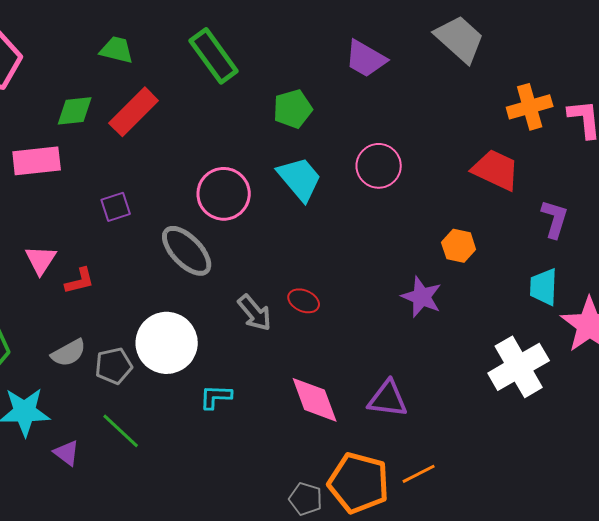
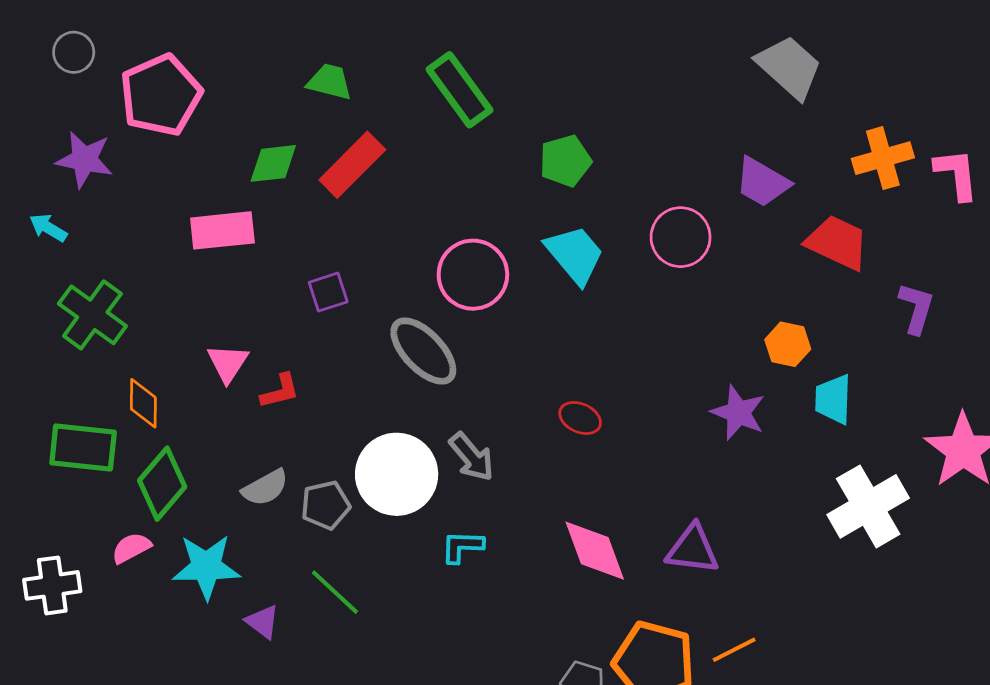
purple trapezoid: (366, 59) -> (762, 182), moved
cyan trapezoid: (544, 287) -> (833, 399), moved
gray arrow: (255, 313) -> (472, 457), moved

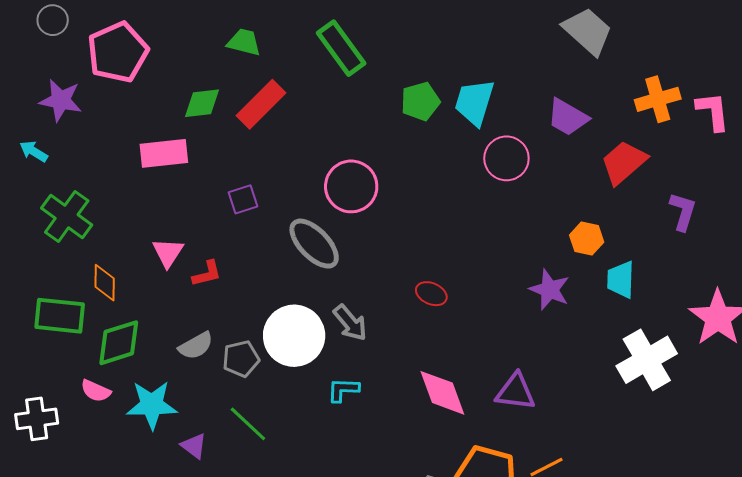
red trapezoid: (837, 242) -> (624, 162), turned -66
cyan trapezoid: (575, 255) -> (474, 102), moved, turned -123
green diamond: (162, 484) -> (119, 343), turned 32
pink semicircle: (131, 548) -> (96, 391), turned -128

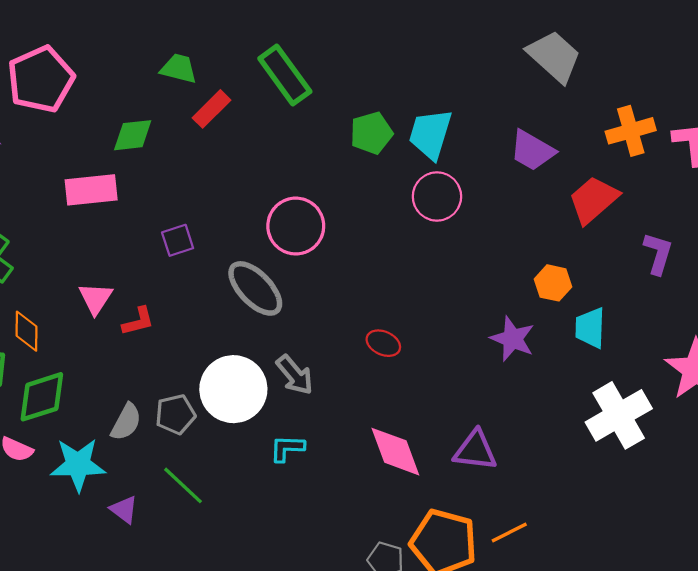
red rectangle: (261, 104) -> (212, 109), moved, size x0.7
pink circle: (506, 158) -> (437, 196), moved
gray semicircle: (196, 346) -> (126, 422), moved, turned -33

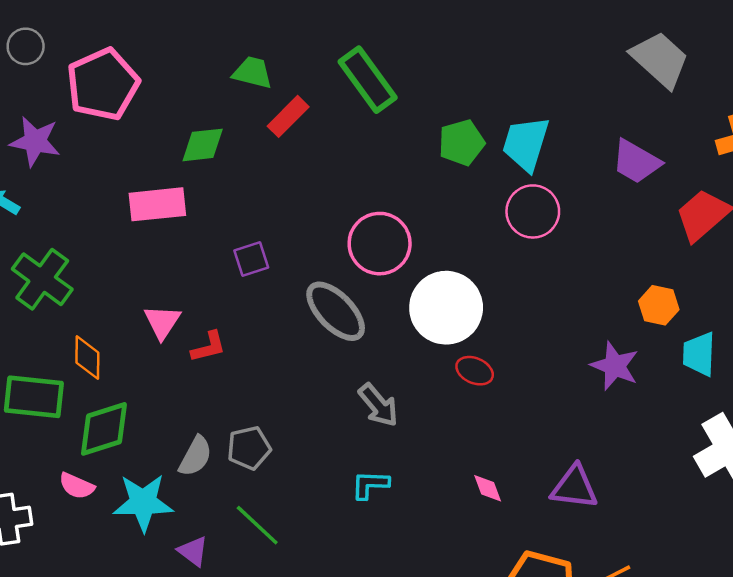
white circle: (233, 389) -> (446, 308), moved
pink diamond: (395, 452) -> (488, 488), size x0.5

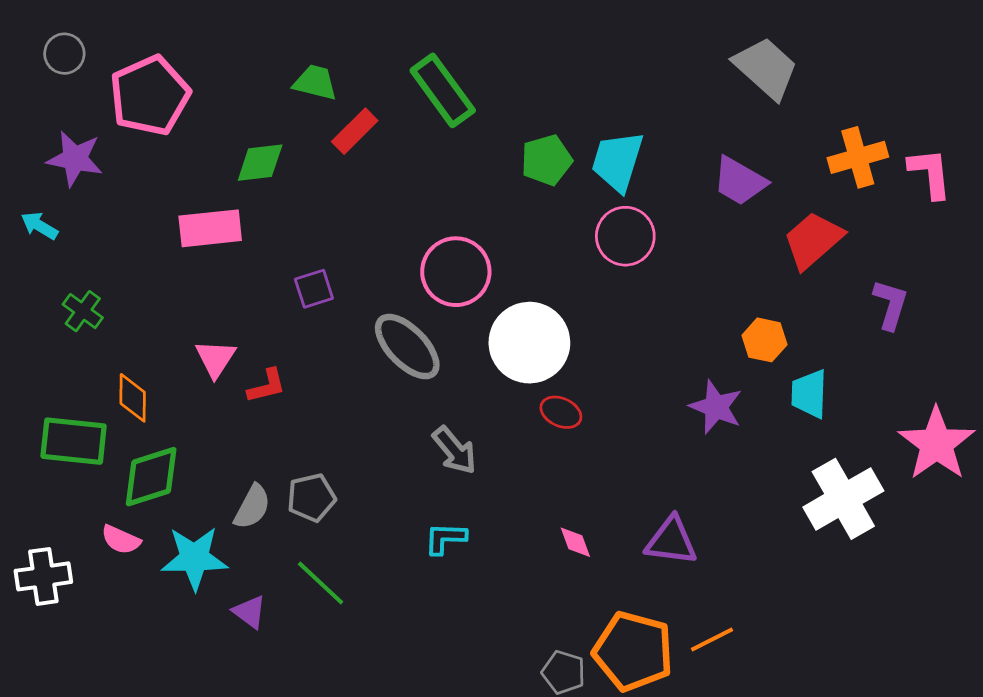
green cross: (42, 279) -> (83, 311), size x0.6

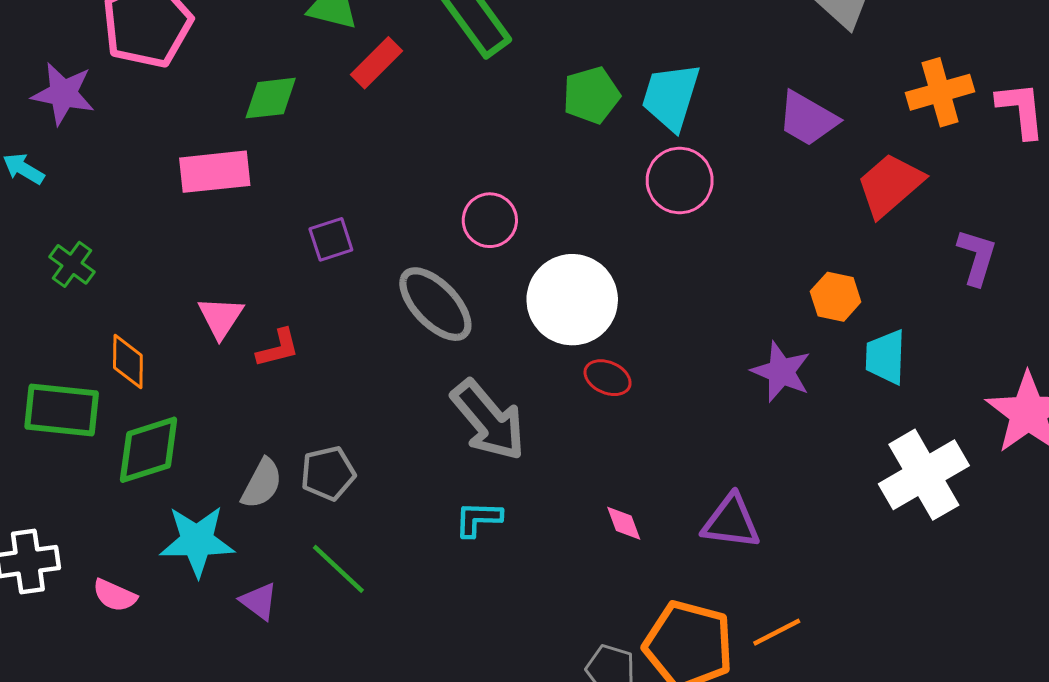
pink circle: (456, 272) -> (490, 220), size x0.7
gray arrow: (455, 450) -> (488, 420), size x1.5
pink semicircle: (121, 540) -> (115, 595), moved

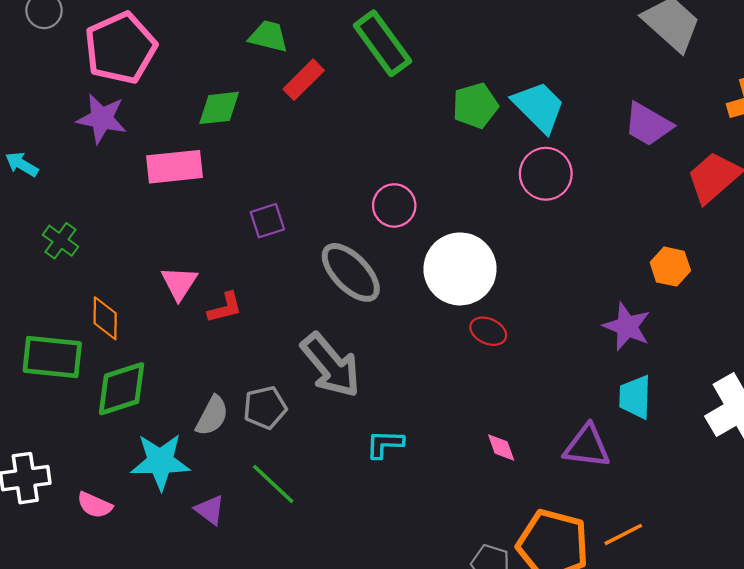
purple star: (63, 94) -> (102, 119), moved
cyan trapezoid: (671, 97) -> (539, 107), turned 118
cyan trapezoid: (886, 357) -> (635, 397), moved
gray arrow: (488, 420) -> (331, 365), moved

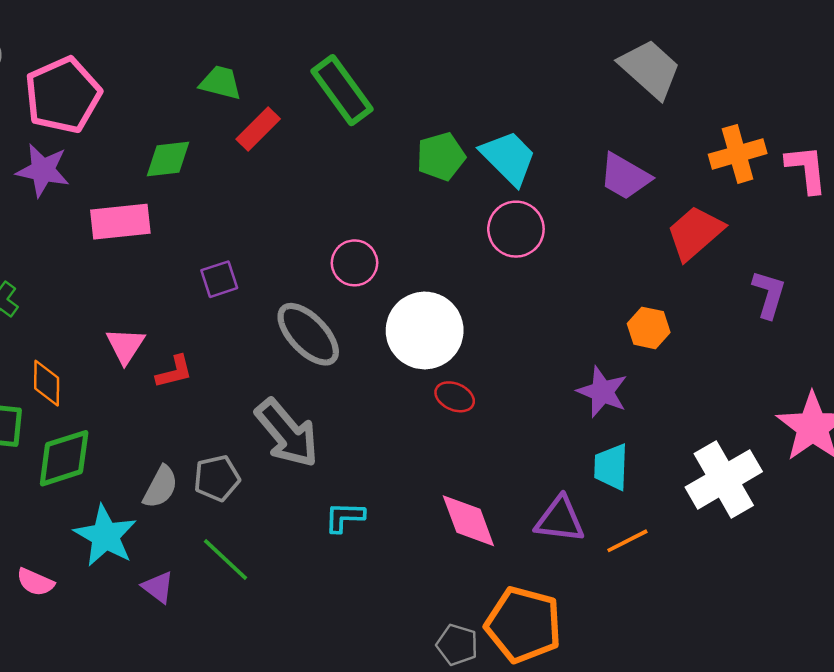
pink diamond: (501, 448) -> (468, 521), size x1.8
cyan star: (160, 462) -> (105, 536), turned 30
orange line: (623, 534) -> (627, 541), moved

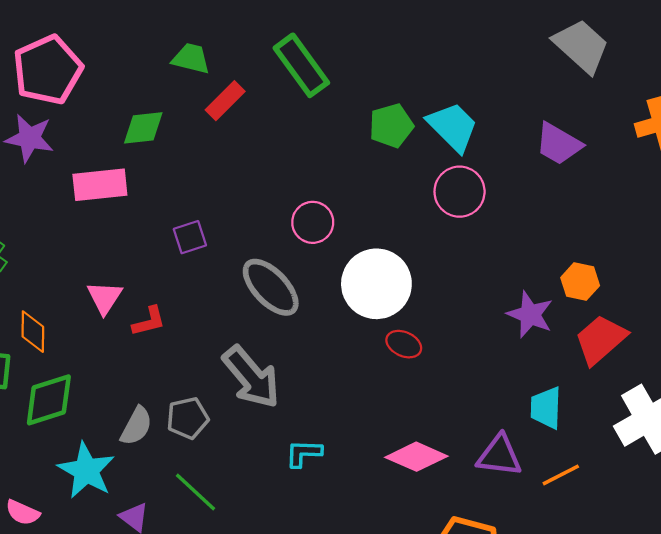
red trapezoid: (695, 233) -> (601, 340), moved
purple star: (602, 392) -> (530, 315), moved
pink diamond: (468, 521) -> (416, 457), turned -46

